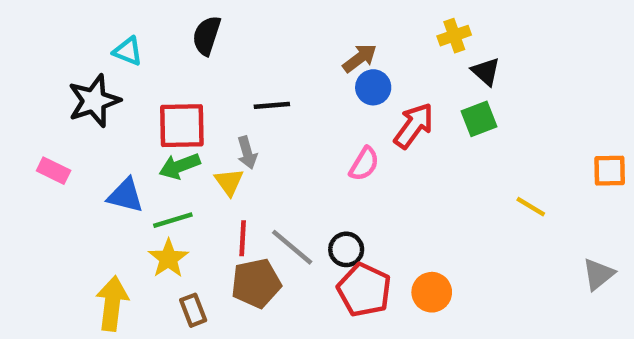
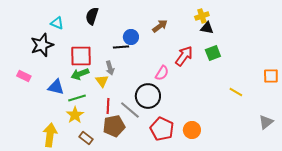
black triangle: (486, 72) -> (207, 28), moved, turned -32
blue circle: (373, 87) -> (131, 37), moved
black circle: (346, 249) -> (148, 96), moved, size x1.6
brown rectangle: (193, 310) -> (86, 138), turned -32

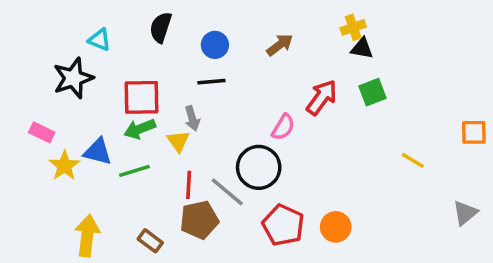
blue circle: (131, 37) -> (215, 45), moved
yellow star: (75, 115) -> (64, 166), moved

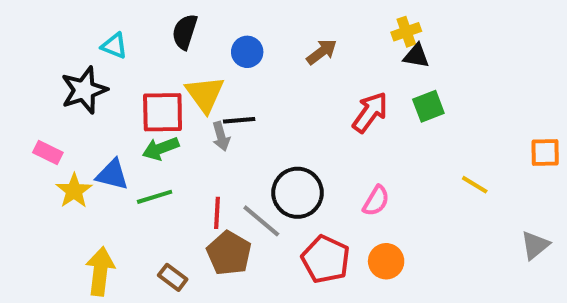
black line: (211, 82) -> (239, 120), moved
pink semicircle: (283, 127) -> (376, 201), moved
yellow triangle: (178, 141) -> (205, 94), moved, size x1.5
brown pentagon: (199, 220) -> (229, 253), turned -30

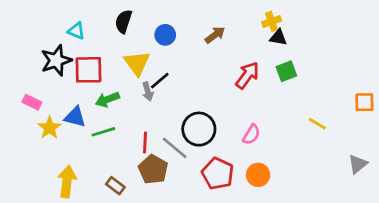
red square: (163, 112) -> (88, 70), moved
black line: (239, 120) -> (160, 81), turned -35

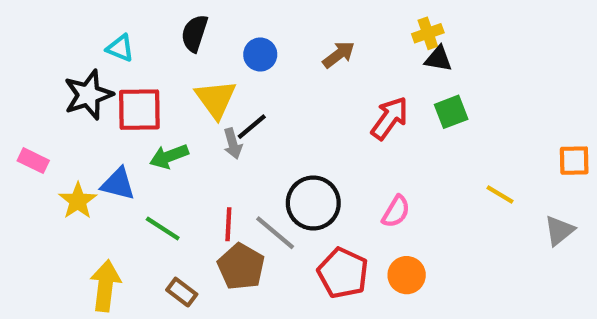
pink rectangle: (32, 102) -> (33, 161), moved
green line: (103, 132) -> (163, 228), moved, turned 50
gray triangle: (358, 164) -> (559, 231), moved

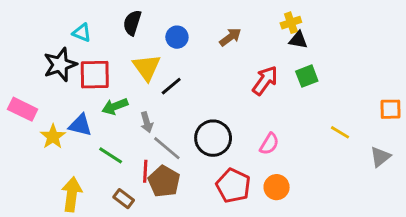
gray arrow: (233, 144) -> (147, 122), moved
pink rectangle: (33, 161) -> (23, 109), size x1.4
red line: (228, 224) -> (145, 171), moved
gray line: (275, 233) -> (167, 148), moved

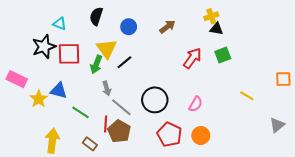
green arrow: (115, 106) -> (96, 64), moved, turned -48
gray triangle: (380, 157) -> (277, 125), moved

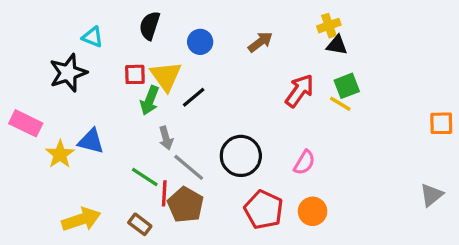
red square: (69, 54) -> (135, 74), moved, size x0.6
yellow line: (247, 96) -> (340, 104), moved
green line: (81, 112) -> (145, 177), moved
yellow arrow: (52, 141) -> (81, 219), turned 65

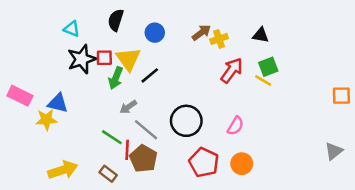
yellow cross: (329, 26) -> (219, 39), moved
black star: (68, 73) -> (82, 59), moved
gray arrow: (166, 138) -> (128, 107), turned 72
blue triangle: (91, 141) -> (58, 103), moved
yellow star: (60, 154) -> (46, 120), turned 30

